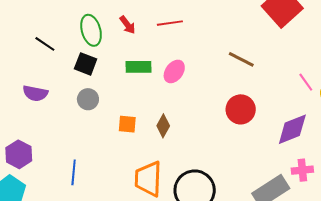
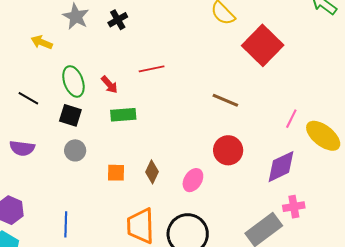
red arrow: (128, 25) -> (109, 85), moved
pink ellipse: (174, 71) -> (193, 180), moved
pink line: (306, 82) -> (291, 119), turned 66

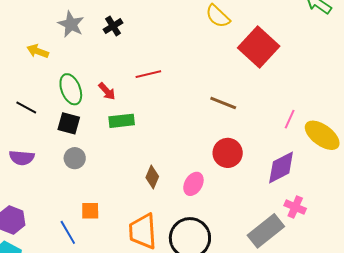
orange square: (116, 173) -> (90, 211), moved
pink cross: (294, 207) -> (295, 207), turned 35
blue line: (66, 224) -> (68, 232), turned -30

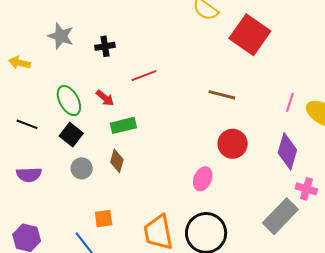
black cross: (113, 26) -> (105, 46), moved, turned 30
yellow arrow: (38, 51) -> (19, 63), moved
black square: (69, 123) -> (71, 135), turned 30
purple diamond: (281, 167) -> (287, 151), turned -39
brown diamond: (152, 177) -> (117, 161), moved

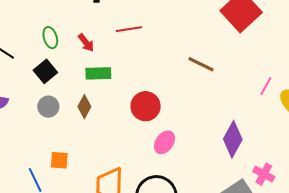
green ellipse: (69, 101) -> (50, 38), size x0.7
red circle: (233, 144) -> (146, 106), moved
purple diamond: (287, 151) -> (233, 139), moved

